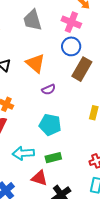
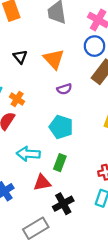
green rectangle: (53, 158) -> (60, 163), turned -63
red triangle: (39, 178) -> (42, 183), turned -36

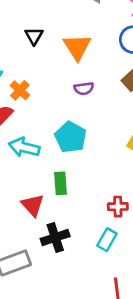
cyan arrow: (28, 154) -> (24, 147), moved
green rectangle: (60, 163) -> (61, 183), turned -35
red triangle: (42, 183) -> (33, 205), turned 48

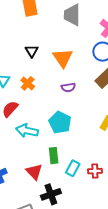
orange cross: (20, 90) -> (28, 83), moved
cyan rectangle: (107, 240) -> (73, 168), moved

